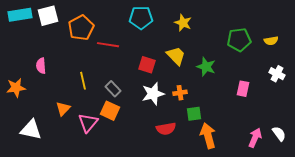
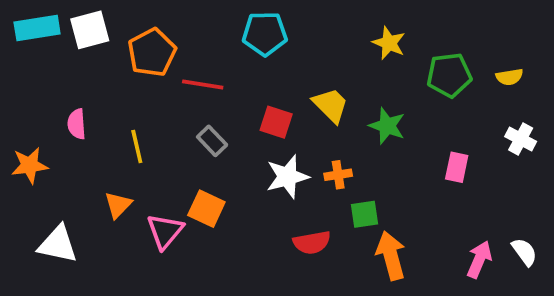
yellow star: (183, 23) -> (389, 43), moved
yellow line: (83, 81) -> (137, 147), moved
gray rectangle: (113, 89) -> (212, 141), moved

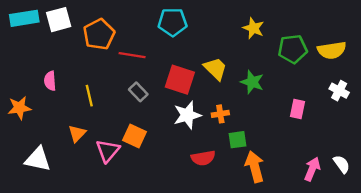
yellow semicircle: (509, 77) -> (332, 50), size x1.6
red square: (276, 122) -> (180, 80), size x1.4

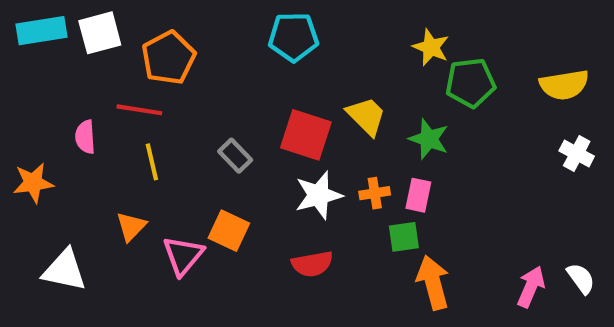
green pentagon: (293, 49) -> (470, 83), moved
red line: (132, 55) -> (139, 110), moved
pink rectangle: (297, 109) -> (418, 195), moved
red semicircle: (203, 158) -> (312, 264), moved

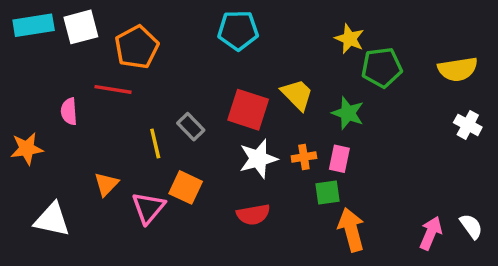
yellow line: (152, 162) -> (155, 144), moved

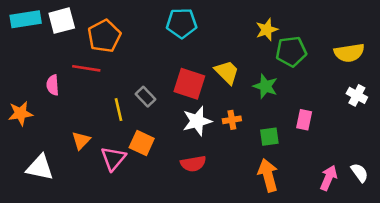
yellow star: (350, 39) -> (267, 30), turned 30
pink rectangle: (339, 159) -> (304, 120), moved
green square: (328, 193) -> (269, 137), moved

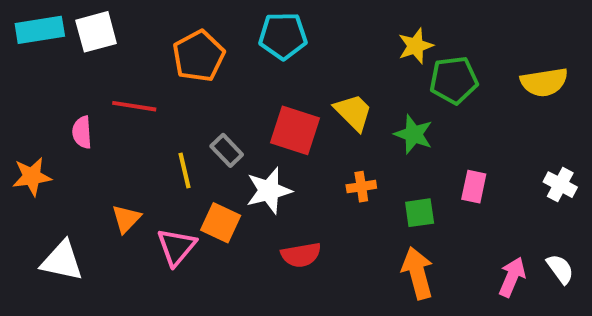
orange pentagon: (104, 36) -> (199, 56), moved
white cross: (357, 95) -> (560, 185), moved
white star: (197, 121) -> (269, 191), moved

